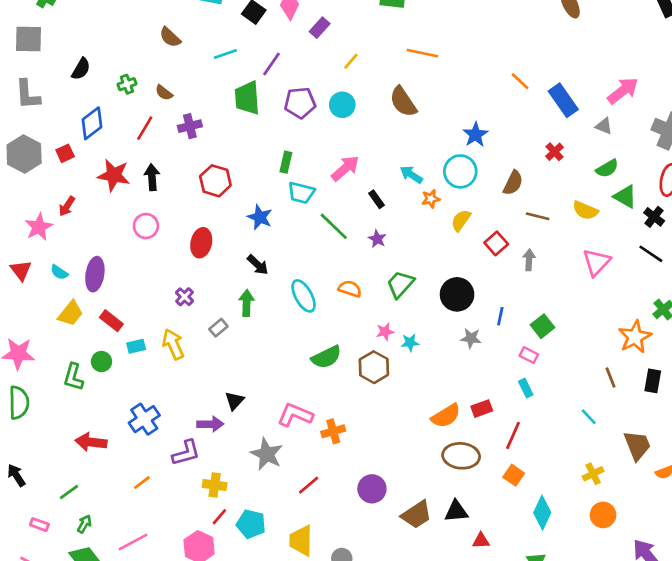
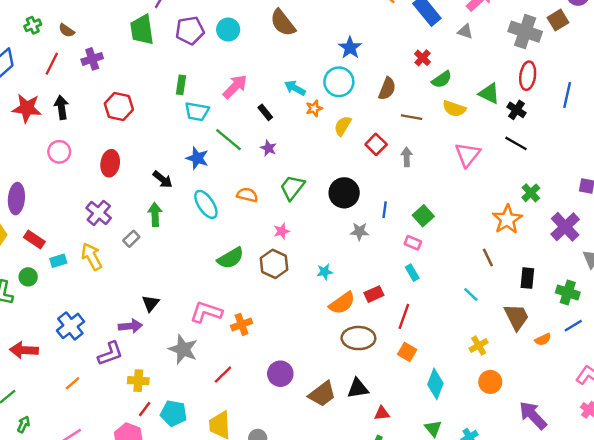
green semicircle: (607, 168) -> (442, 79), moved
blue star: (260, 217) -> (197, 158), moved
purple cross: (185, 297) -> (99, 213), size x1.5
cyan star: (410, 343) -> (325, 272), moved
black rectangle: (653, 381) -> (527, 278), moved

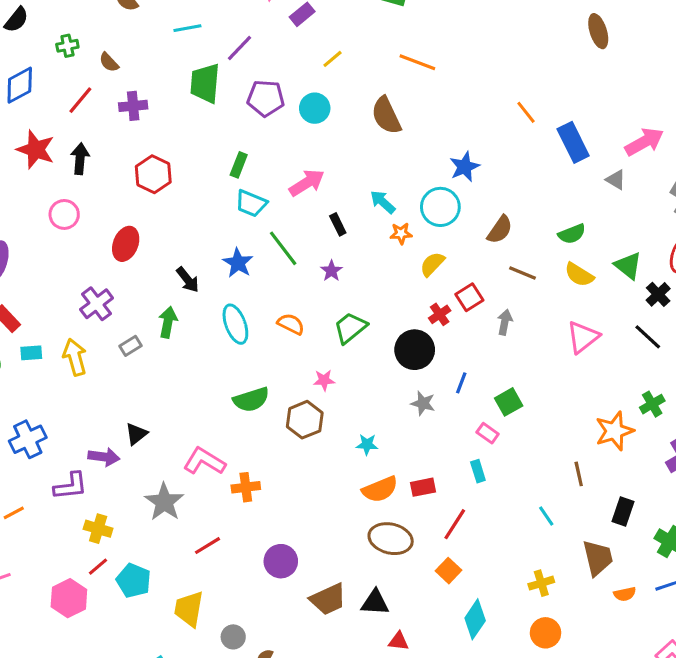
red cross: (423, 58) -> (440, 314), moved

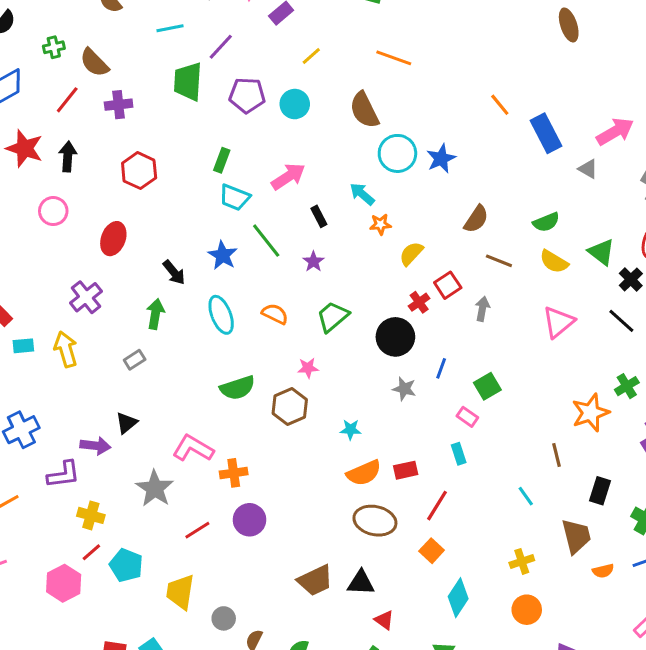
brown semicircle: (109, 62) -> (94, 63), size x1.5
cyan circle: (440, 207) -> (397, 153), moved
gray rectangle: (131, 346) -> (135, 360), moved
purple circle: (281, 561) -> (249, 520), moved
red triangle: (399, 641) -> (384, 620), turned 30

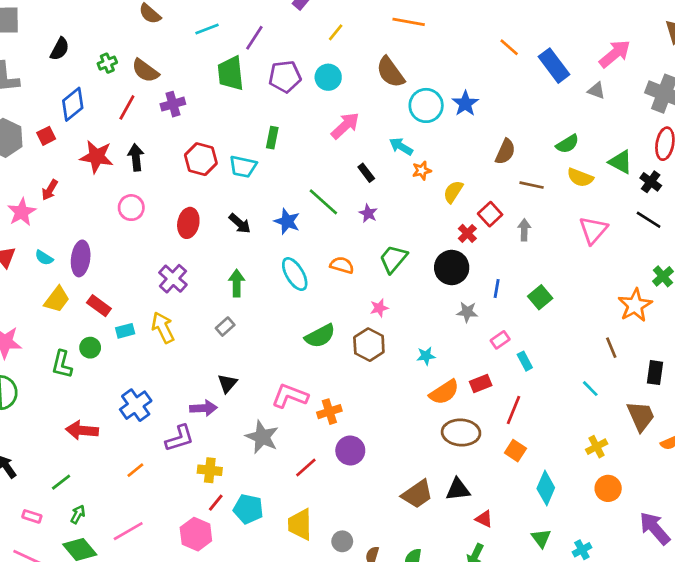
pink arrow: (288, 177) -> (345, 126), moved
cyan trapezoid: (234, 197) -> (243, 167), moved
black arrow: (174, 272) -> (240, 223), moved
pink rectangle: (467, 417) -> (500, 340), moved, turned -60

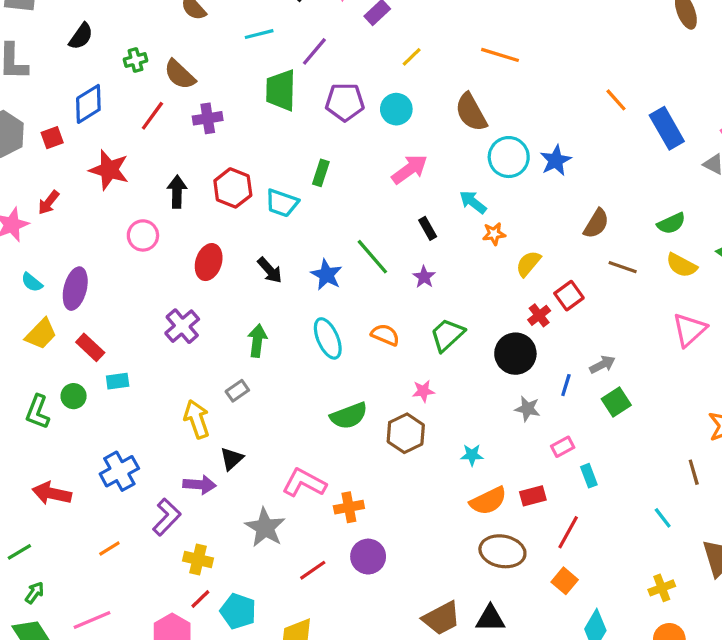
black arrow: (136, 157) -> (177, 192), moved
gray arrow: (524, 230) -> (602, 365), moved, turned 55
yellow arrow: (163, 328) -> (197, 419), moved
purple L-shape: (180, 438) -> (167, 517), turned -36

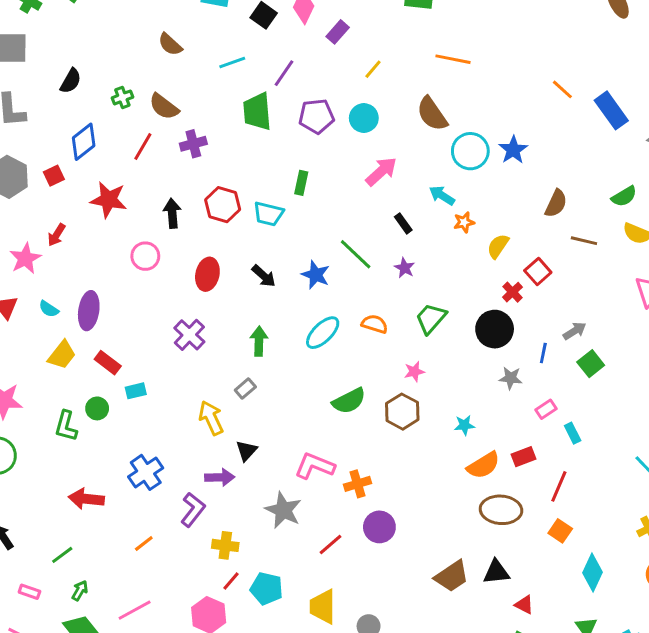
cyan ellipse: (328, 338) -> (323, 333), turned 75

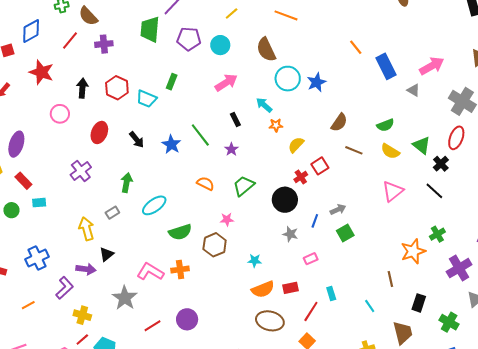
cyan ellipse: (323, 333) -> (154, 205), moved
cyan rectangle: (573, 433) -> (331, 294), moved
orange cross: (357, 484) -> (180, 270), moved

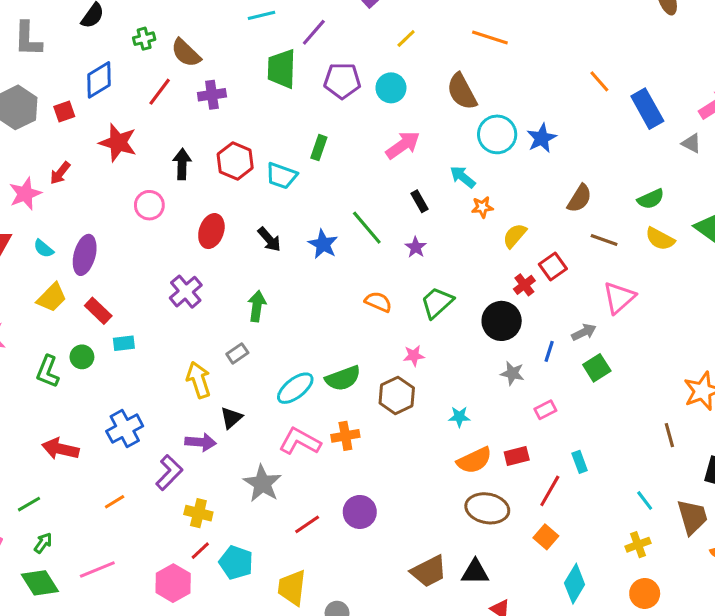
pink triangle: (393, 191) -> (619, 298), moved
cyan ellipse: (154, 205) -> (295, 388), moved
cyan line: (370, 306) -> (645, 500), moved

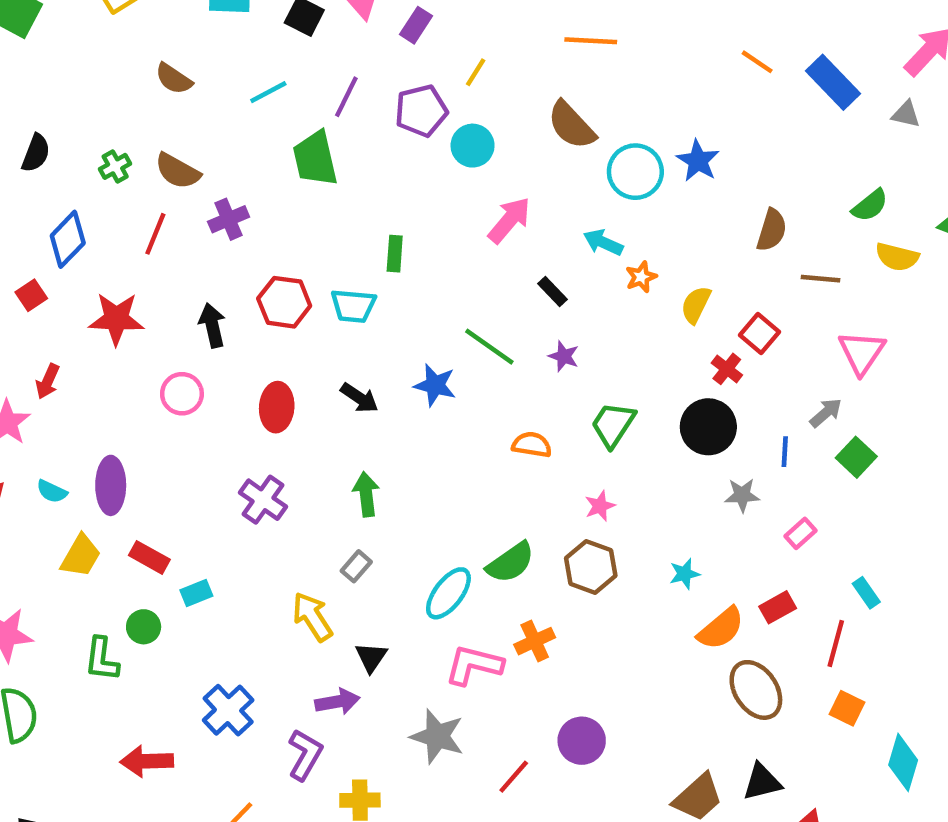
purple pentagon: (342, 81) -> (421, 111), moved
brown ellipse: (487, 508) -> (756, 690), turned 60

